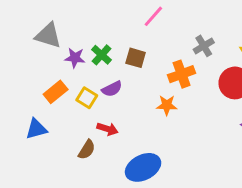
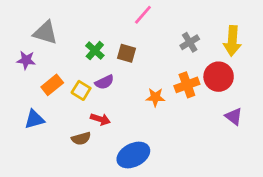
purple star: (75, 58) -> (26, 60), moved
orange cross: (182, 74) -> (187, 85), moved
brown semicircle: (87, 150) -> (81, 138), turned 42

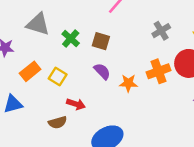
gray triangle: (45, 33) -> (38, 24), moved
purple semicircle: (104, 82) -> (102, 71), moved, turned -108

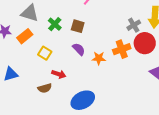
gray cross: (161, 31) -> (134, 25), moved
orange rectangle: (30, 71) -> (25, 36), moved

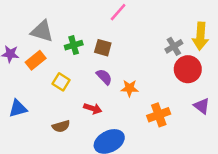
green cross: (55, 24) -> (74, 45), turned 32
orange cross: (122, 49) -> (159, 115), moved
red arrow: (59, 74) -> (93, 108), moved

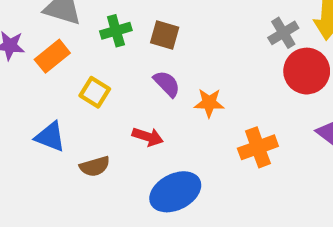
blue triangle: (18, 108) -> (50, 137), moved, turned 36

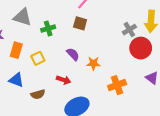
brown square: (165, 35) -> (80, 23), moved
orange rectangle: (52, 56) -> (16, 50), moved, turned -35
yellow square: (95, 92) -> (38, 58), turned 32

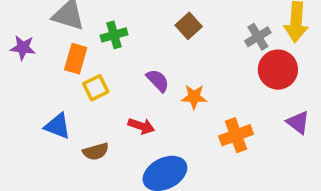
brown square: (80, 23) -> (189, 26), moved, turned 32
orange rectangle: (16, 50) -> (76, 59), moved

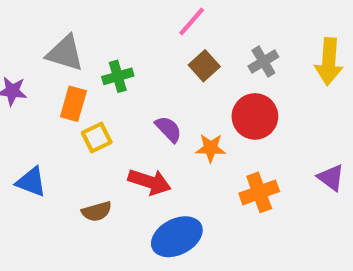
gray cross: (258, 37) -> (263, 62), moved
red circle: (278, 70) -> (255, 116), moved
blue triangle: (57, 126) -> (31, 182), moved
red arrow: (141, 126) -> (149, 182), size x1.4

